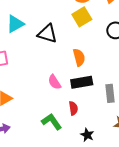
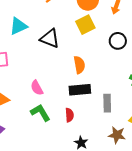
pink semicircle: (54, 82) -> (37, 88), moved
green L-shape: (52, 122) -> (40, 113), moved

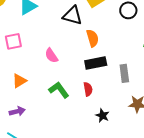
black triangle: (50, 38) -> (73, 16), moved
pink semicircle: (37, 88) -> (51, 56), moved

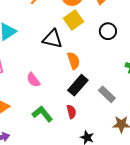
black rectangle: (96, 63) -> (78, 85), turned -35
gray rectangle: (124, 73) -> (107, 94), turned -36

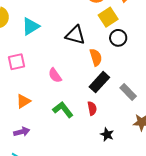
yellow square: (73, 20) -> (108, 17), moved
black circle: (108, 31) -> (118, 38), moved

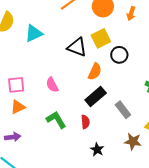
yellow square: (108, 17) -> (101, 38), moved
orange semicircle: (96, 57) -> (95, 72), turned 36
pink square: (17, 62) -> (16, 85), moved

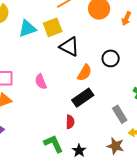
yellow square: (101, 38) -> (53, 27), moved
gray rectangle: (123, 110) -> (120, 114), moved
green L-shape: (56, 120) -> (53, 144), moved

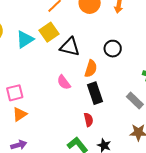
pink semicircle: (41, 82) -> (64, 82), moved
black rectangle: (83, 98) -> (95, 93), turned -60

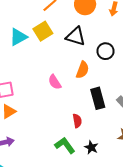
black triangle: (70, 47) -> (76, 36), moved
black rectangle: (95, 93) -> (98, 98), moved

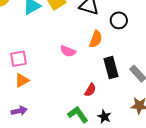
pink semicircle: (55, 82) -> (68, 51), turned -35
red semicircle: (77, 121) -> (90, 90), turned 40

